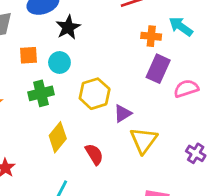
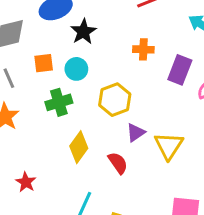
orange cross: (151, 36) -> (143, 49), moved
purple triangle: (123, 114) -> (136, 133), moved

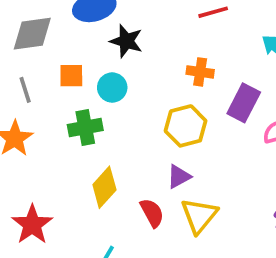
black star: (83, 32) -> (126, 41), turned -30
yellow hexagon: (115, 100) -> (186, 126), moved
yellow triangle: (169, 146) -> (199, 216), moved
red star: (26, 182) -> (32, 225), size x1.5

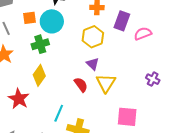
cyan circle: (112, 88) -> (52, 21), size x1.5
purple triangle: (179, 177) -> (93, 64), turned -40
yellow diamond: (104, 187) -> (39, 75), moved

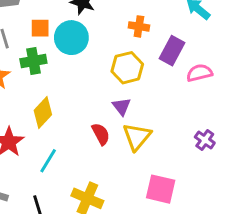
green cross: (40, 44) -> (33, 61), moved
cyan line: (59, 113) -> (48, 161), moved

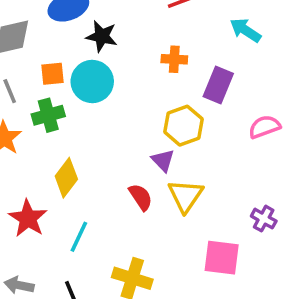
yellow hexagon: (127, 68) -> (184, 126), moved
pink semicircle: (199, 73) -> (265, 127), moved
purple cross: (205, 140) -> (264, 219), moved

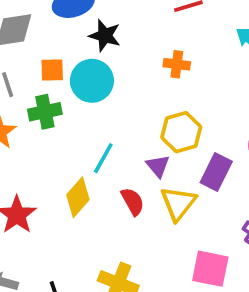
purple rectangle: (218, 85) -> (216, 172), moved
yellow diamond: (66, 178) -> (78, 197), moved
cyan line: (79, 237) -> (103, 158), moved

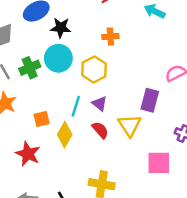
orange square: (52, 70) -> (42, 119), moved
green cross: (45, 112) -> (30, 68), moved
yellow hexagon: (181, 132) -> (94, 69), moved
purple triangle: (158, 166) -> (100, 104), moved

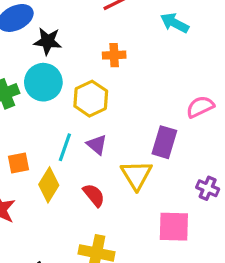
red semicircle: (100, 130) -> (94, 195), moved

